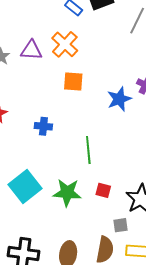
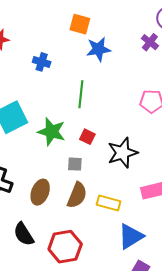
blue star: (119, 99) -> (98, 49), moved
gray square: (120, 225) -> (75, 164), moved

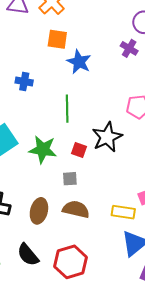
blue star: (98, 49) -> (79, 62), turned -30
black star: (123, 153) -> (107, 137), moved
brown semicircle: (77, 195) -> (76, 209), turned -92
yellow rectangle: (109, 203) -> (123, 212), moved

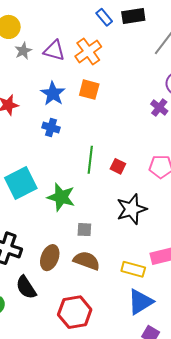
blue star: (79, 62) -> (53, 94), moved
black star: (107, 137) -> (132, 209), moved
red square: (79, 150) -> (118, 166), moved
black semicircle: (28, 255) -> (26, 287), moved

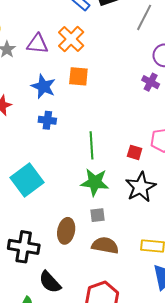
red square: (118, 166) -> (135, 152), moved
green star: (61, 197) -> (95, 182), moved
brown ellipse: (50, 258) -> (66, 231), moved

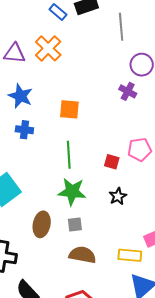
gray line: (144, 17) -> (121, 27), turned -32
orange square: (78, 76) -> (69, 109), moved
black star: (141, 187) -> (118, 196), size x0.6
brown ellipse: (66, 231) -> (42, 224), moved

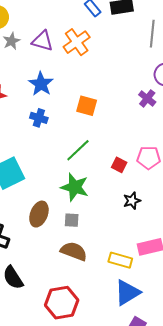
green line: (69, 155) -> (78, 150), turned 40
black star: (118, 196) -> (132, 201), moved

